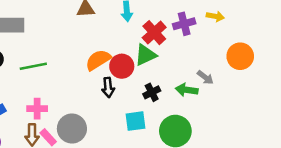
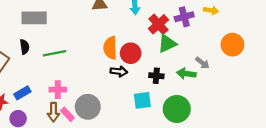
green triangle: (145, 55) -> (167, 44), moved
orange semicircle: (98, 60) -> (110, 48), turned -60
black arrow: (108, 87) -> (119, 71), turned -77
black cross: (152, 92) -> (156, 76), turned 32

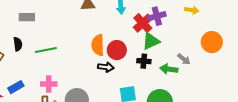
purple cross: (184, 17) -> (157, 16), moved
gray rectangle: (34, 18) -> (27, 17), size x0.7
black cross: (156, 76) -> (144, 61), moved

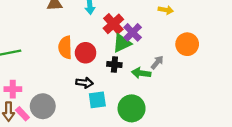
purple cross: (157, 16) -> (133, 32), moved, turned -30
gray arrow: (184, 59) -> (157, 62), turned -88
black arrow: (106, 67) -> (84, 83), moved

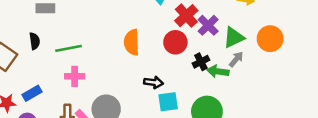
green triangle: (122, 43) -> (234, 37), moved
red circle: (86, 53) -> (175, 42), moved
black cross: (114, 65) -> (201, 62), moved, turned -32
pink cross: (13, 89) -> (75, 76), moved

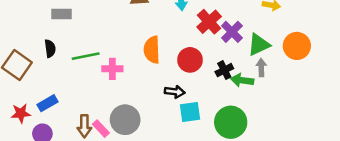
red circle: (175, 42) -> (190, 60), moved
gray arrow: (236, 59) -> (261, 68), turned -42
pink cross: (75, 76) -> (112, 69), moved

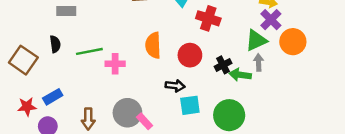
red cross: (209, 22) -> (208, 18), turned -30
purple cross: (232, 32) -> (271, 20), moved
pink rectangle: (101, 129) -> (145, 121), moved

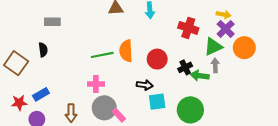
red cross: (208, 18) -> (188, 28), moved
green line: (89, 51) -> (102, 55), moved
pink cross: (115, 64) -> (96, 84), moved

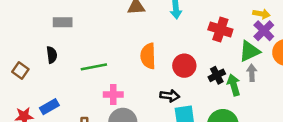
green line: (102, 55) -> (94, 67), moved
brown square: (16, 63) -> (20, 70), size x0.6
green arrow: (200, 76) -> (234, 85), turned 66

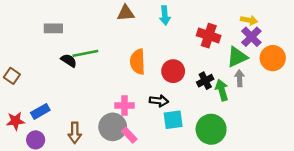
black semicircle: (52, 55) -> (69, 60), moved, turned -49
green line: (94, 67) -> (85, 53), moved
pink cross: (113, 95) -> (125, 106), moved

